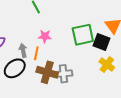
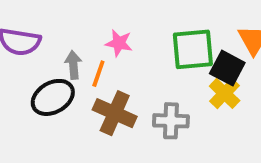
yellow cross: (107, 65) -> (225, 93), moved
gray cross: (63, 74) -> (171, 121), moved

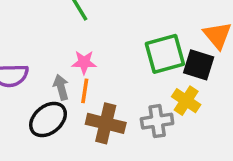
pink star: (119, 43) -> (84, 62), moved
yellow cross: (225, 93) -> (186, 101), moved

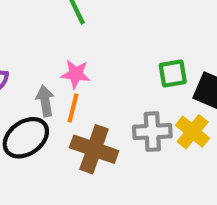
green square: (165, 54) -> (173, 74), size x0.6
gray cross: (157, 121) -> (152, 132), moved

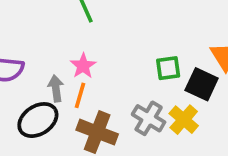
pink star: (76, 74) -> (83, 66), turned 30
gray cross: (152, 132) -> (149, 118), turned 32

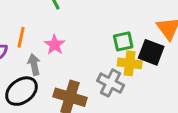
orange line: (80, 95) -> (21, 37), moved
yellow cross: (184, 120) -> (130, 63), moved, turned -30

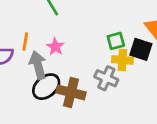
gray arrow: (34, 65) -> (38, 65), size x1.5
black ellipse: (21, 91) -> (46, 87), moved

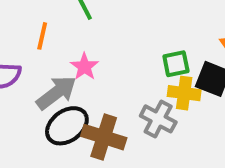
orange line: (25, 42) -> (42, 36), moved
gray arrow: (38, 65) -> (56, 93), turned 64

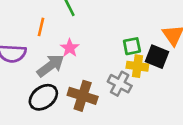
black ellipse: (67, 126) -> (43, 97), moved

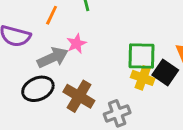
green square: (132, 46) -> (142, 56), size x1.5
gray cross: (120, 84) -> (117, 113), moved, turned 30

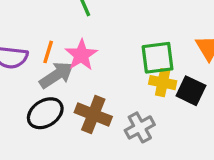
orange line: (52, 15) -> (48, 52), moved
pink star: (76, 44) -> (81, 55), size x1.4
black square: (165, 72) -> (191, 91), moved

